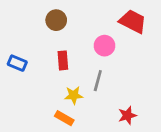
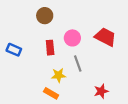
red trapezoid: (133, 21) -> (105, 37), moved
pink circle: (104, 46) -> (72, 38), moved
gray line: (98, 81) -> (78, 64), turned -35

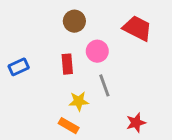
brown circle: (45, 16) -> (74, 21), moved
red trapezoid: (105, 37) -> (137, 28), moved
blue rectangle: (14, 50) -> (19, 67), turned -48

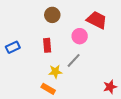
pink circle: (97, 51) -> (80, 36), moved
gray line: (104, 85) -> (74, 60), turned 63
red star: (136, 123) -> (110, 87), moved

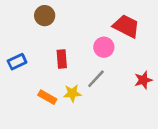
brown circle: (52, 15) -> (45, 16), moved
red star: (110, 87) -> (143, 80), moved
orange rectangle: (48, 89) -> (47, 97), moved

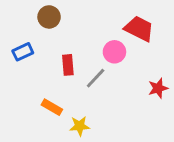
blue rectangle: (17, 62) -> (23, 52), moved
gray line: (96, 79) -> (96, 78), moved
yellow star: (72, 93) -> (80, 126), moved

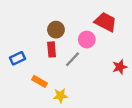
brown circle: (49, 17) -> (56, 30), moved
blue rectangle: (23, 52) -> (17, 58), moved

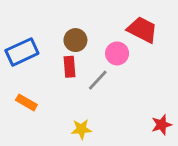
blue rectangle: (17, 58) -> (22, 52), moved, size x1.5
red star: (120, 67) -> (162, 125), moved
orange rectangle: (39, 81) -> (26, 102), moved

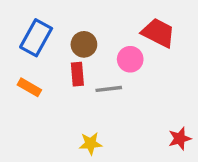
blue rectangle: (22, 52) -> (36, 38), moved, turned -36
gray line: (98, 80) -> (109, 89), turned 40
orange rectangle: (26, 102) -> (29, 87), moved

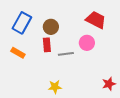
pink circle: (130, 59) -> (87, 43), moved

